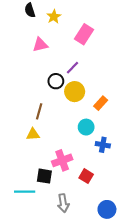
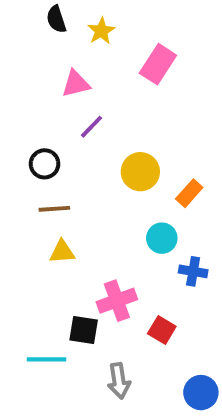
purple line: (73, 68) -> (91, 127), moved
black circle: (56, 81) -> (45, 164), moved
brown line: (39, 111) -> (54, 209), moved, turned 70

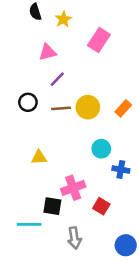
orange rectangle: (189, 193) -> (123, 108), moved
brown line: (54, 209) -> (61, 108), moved

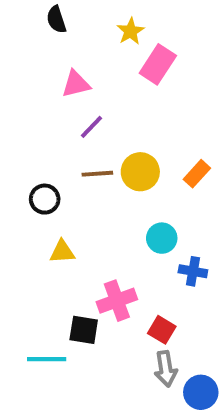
yellow star: (63, 19) -> (131, 31), moved
black circle: (28, 102) -> (45, 199), moved
gray arrow: (74, 238) -> (166, 369), moved

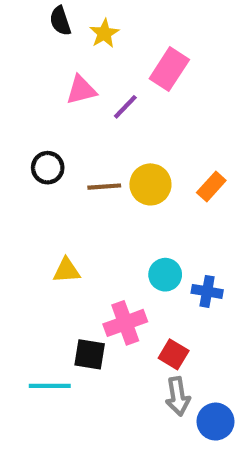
yellow star: (131, 31) -> (104, 33), moved
purple line: (91, 127) -> (125, 107), moved
black circle: (45, 199) -> (48, 168), moved
cyan circle: (162, 238) -> (165, 275), moved

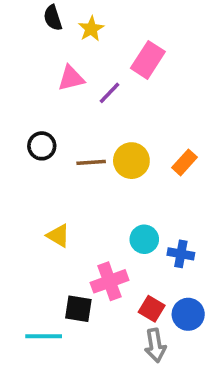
yellow triangle: (67, 270) -> (58, 236), turned 35
blue circle: (216, 422) -> (188, 314), moved

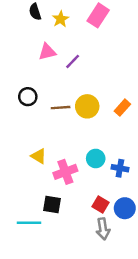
pink rectangle: (148, 60) -> (98, 15), moved
pink cross: (109, 281) -> (65, 172), moved

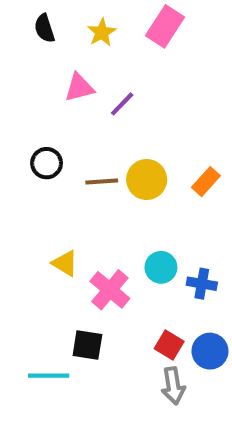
black semicircle: (35, 12) -> (44, 28), moved
pink cross: (65, 172) -> (110, 290), turned -30

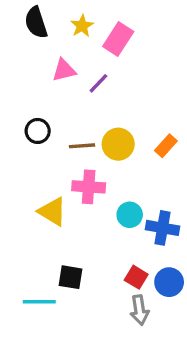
pink rectangle: (165, 26) -> (118, 39), moved
black semicircle: (44, 28) -> (36, 23), size x1.4
yellow triangle: (65, 263) -> (52, 211), size x1.4
blue cross: (202, 284) -> (163, 228), size x1.4
pink cross: (110, 290) -> (89, 187), moved, turned -36

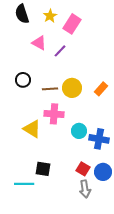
pink triangle: (64, 70) -> (39, 43), turned 42

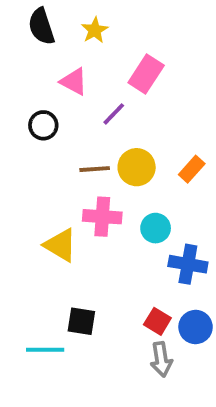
pink rectangle: (72, 24) -> (146, 74), moved
purple line: (60, 51) -> (114, 114), moved
black circle: (23, 80) -> (43, 125), moved
cyan circle: (79, 131) -> (156, 228), moved

